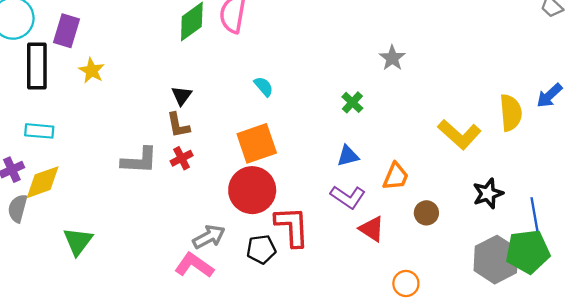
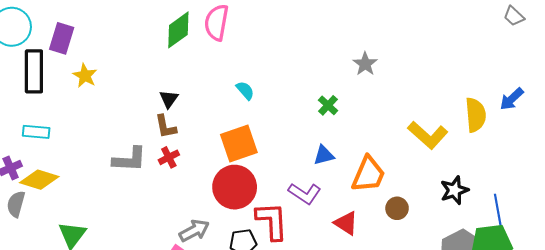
orange trapezoid: (396, 176) -> (368, 174), size x1.4
yellow diamond: (43, 182) -> (39, 180), turned 36
purple L-shape: (348, 197) -> (305, 193), moved

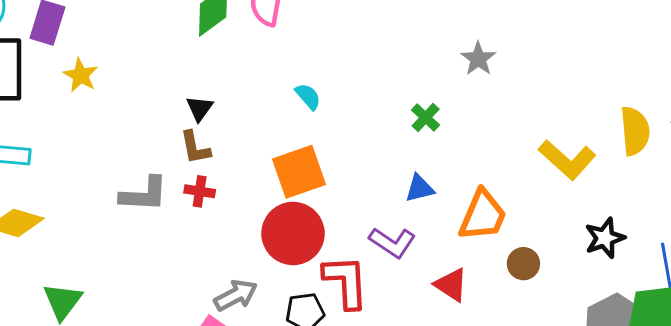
red cross: (169, 157) -> (200, 191), turned 36

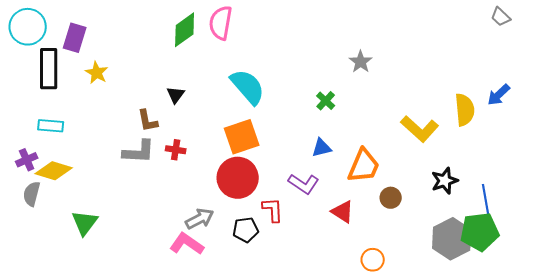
cyan semicircle: (308, 96) -> (248, 87), size x2.0
brown L-shape: (195, 148) -> (148, 121), moved
red L-shape: (346, 282) -> (273, 210), size x0.7

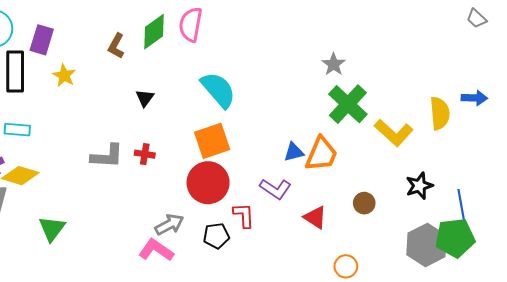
blue arrow: (499, 95) -> (474, 98), turned -135
green cross: (326, 101) -> (348, 104), moved, size x2.0
brown L-shape: (148, 121) -> (116, 46), moved, turned 40
orange trapezoid: (364, 166) -> (321, 154), moved

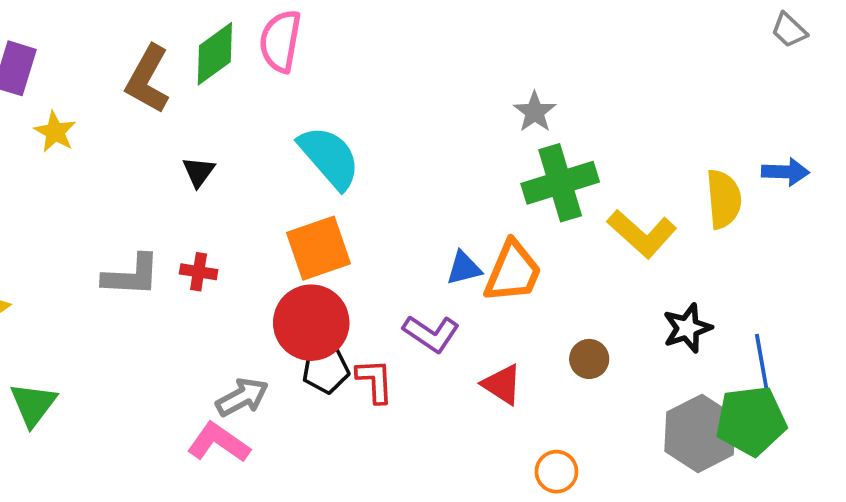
brown L-shape: (116, 46) -> (148, 79), size x1.5
green cross: (348, 104) -> (560, 183), turned 30
black pentagon: (216, 236) -> (326, 370), moved

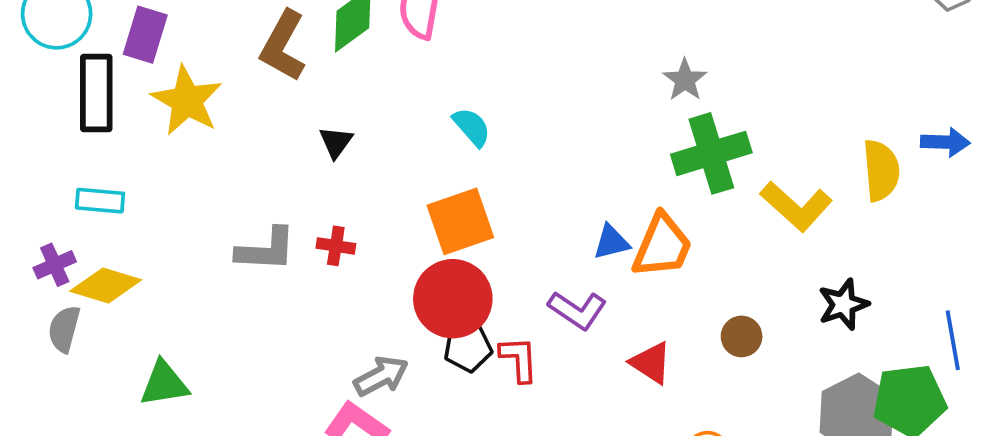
yellow star: (55, 132) -> (187, 101), size x1.6
cyan semicircle: (329, 157) -> (472, 127), size x0.6
blue line: (762, 363) -> (953, 340), moved
green triangle: (33, 404) -> (164, 384), turned 44

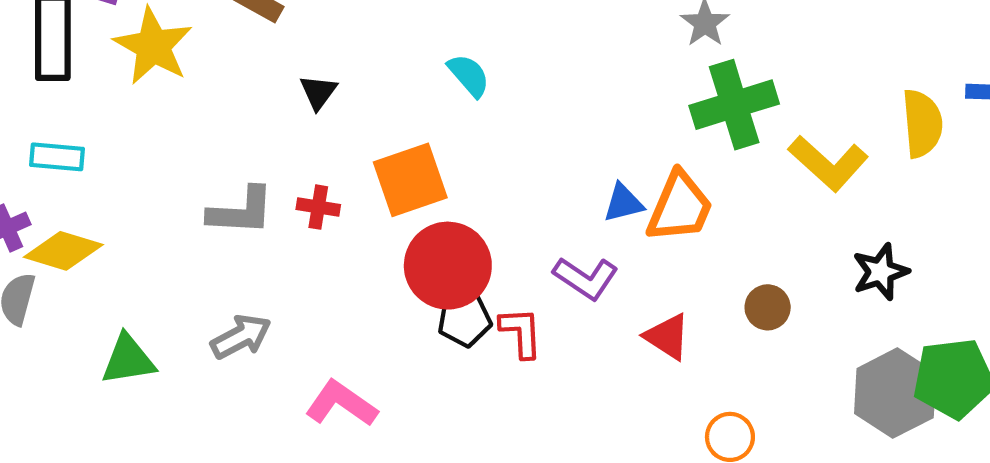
orange square: (460, 221) -> (410, 180), moved
gray arrow: (381, 376) -> (241, 337), moved

